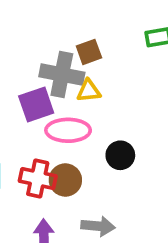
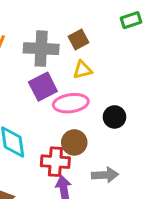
gray cross: (62, 74) -> (41, 49), moved
red cross: (38, 179) -> (55, 162), moved

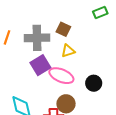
brown square: (78, 39) -> (63, 29), turned -32
pink ellipse: (71, 103) -> (61, 76), turned 35

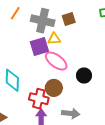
brown square: (63, 29) -> (69, 19), turned 32
yellow triangle: (68, 51) -> (54, 39), moved

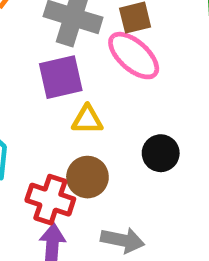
yellow triangle: (54, 39) -> (87, 120), moved
pink ellipse: (56, 61) -> (134, 56), moved

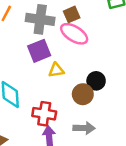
brown circle: (87, 177) -> (83, 94), moved

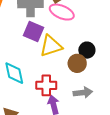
purple square: (39, 51) -> (34, 31), turned -36
yellow triangle: (56, 70) -> (51, 46), size x1.6

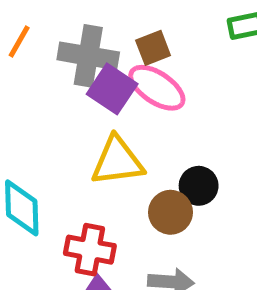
purple square: (34, 31) -> (112, 89), moved

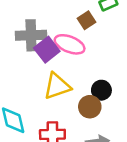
brown square: (153, 48) -> (86, 20), moved
purple square: (112, 89) -> (47, 50), turned 30

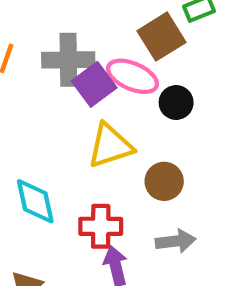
brown square: (86, 20) -> (162, 37), size x1.5
black circle: (101, 90) -> (176, 103), moved

